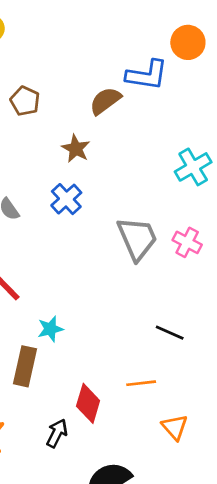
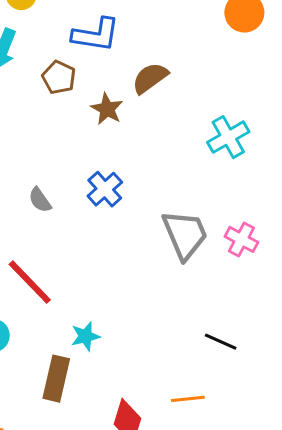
blue L-shape: (147, 75) -> (96, 35), moved
brown star: (76, 149) -> (107, 109), moved
cyan cross: (193, 167) -> (228, 137), moved

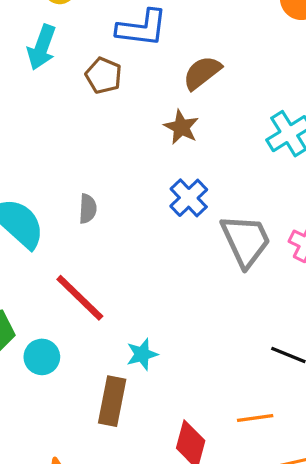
brown star: (107, 109) -> (181, 127), moved
blue cross: (105, 189) -> (189, 198), moved
gray semicircle: (40, 200) -> (88, 209), turned -140

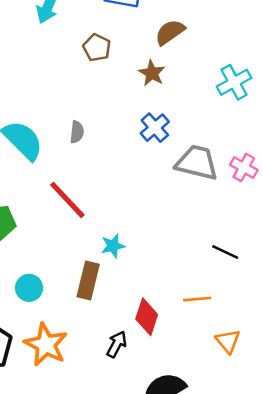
brown pentagon: (104, 76) -> (97, 48), moved
gray trapezoid: (246, 241) -> (197, 163), turned -54
cyan circle: (42, 357) -> (29, 288), moved

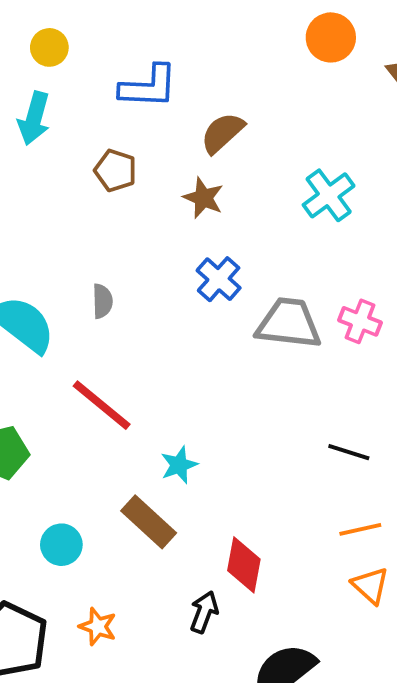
brown rectangle: (88, 280) -> (149, 522), turned -54
orange line: (197, 299) -> (360, 529), moved
orange star: (46, 345) -> (98, 627), size x0.6

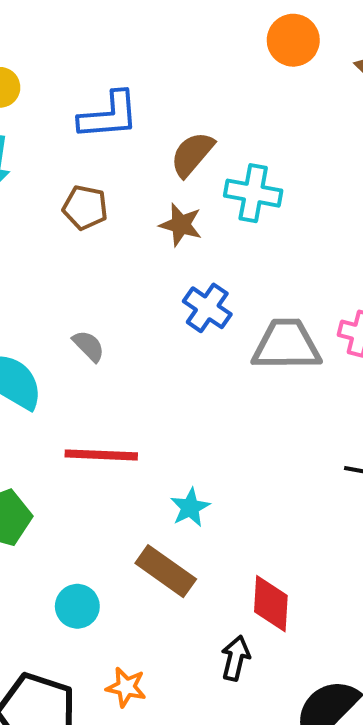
cyan cross: (329, 195) -> (253, 193), moved, turned -36
gray semicircle: (102, 301) -> (89, 346), turned -36
red line: (102, 405) -> (101, 455), turned -30

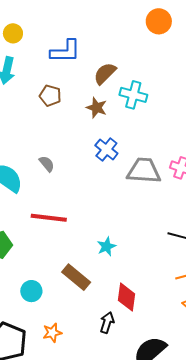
cyan star: (190, 507) -> (106, 246), moved
orange star: (126, 687) -> (52, 333), turned -30

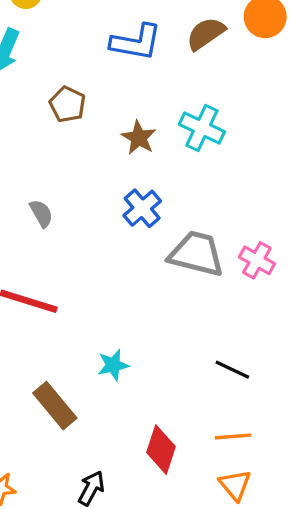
blue L-shape: (65, 51) -> (136, 42), moved
brown semicircle: (105, 73) -> (206, 34), moved
red diamond: (127, 297) -> (161, 450), moved

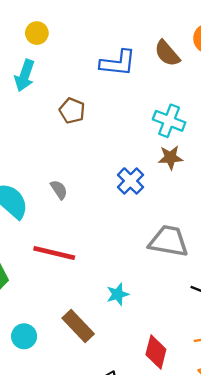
brown semicircle: (206, 34) -> (167, 53), turned -92
brown star: (139, 138) -> (170, 158), moved, turned -30
gray trapezoid: (196, 254) -> (169, 241), moved

